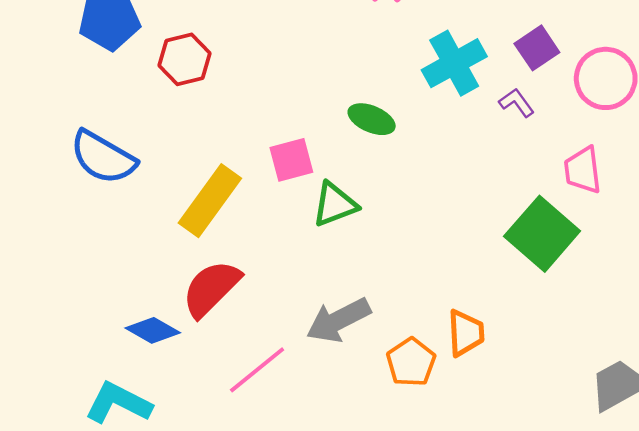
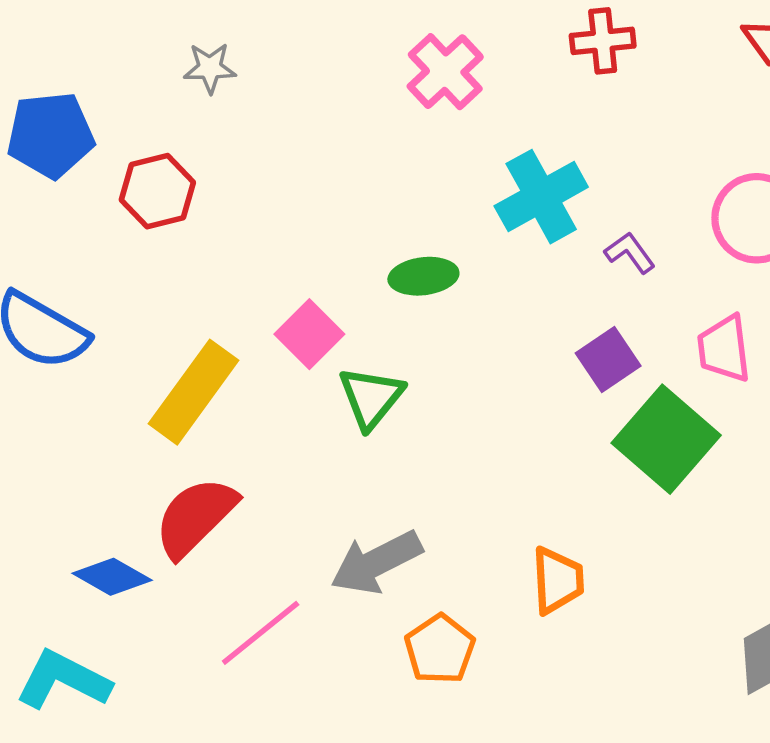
purple square: (537, 48) -> (608, 359), moved
green ellipse: (372, 119) -> (423, 276), turned -30
pink square: (291, 160) -> (309, 334), turned -30
green triangle: (335, 204) -> (371, 398), turned -30
orange pentagon: (411, 362) -> (440, 649), moved

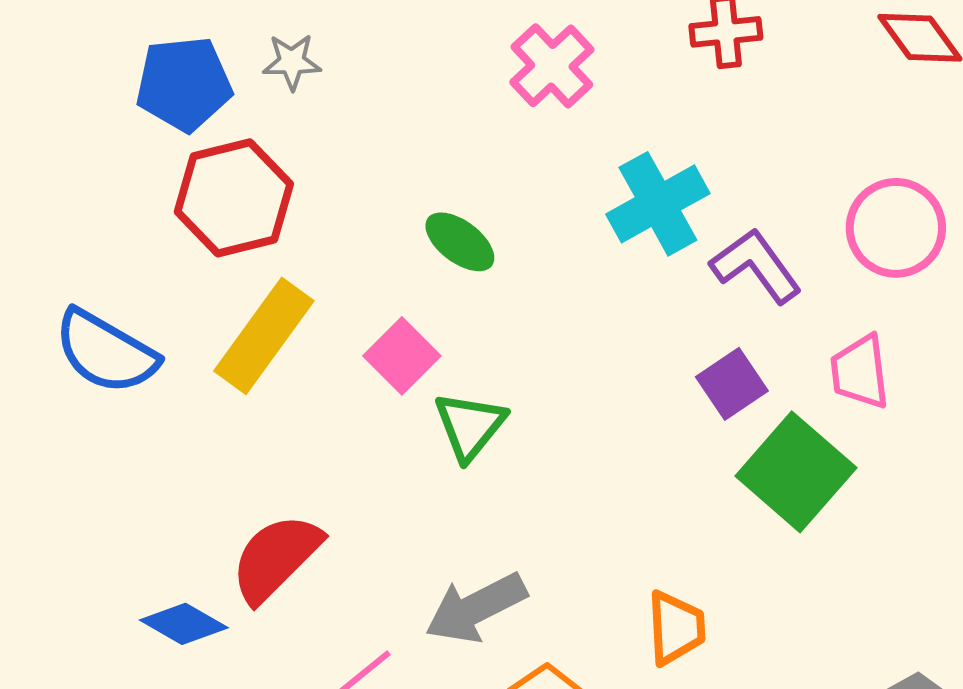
blue pentagon: (50, 135) -> (184, 84), moved
red hexagon: (157, 191) -> (234, 198), size x1.4
purple L-shape: (630, 253) -> (756, 266), size x1.6
green ellipse: (423, 276) -> (460, 242), moved, turned 44
yellow rectangle: (194, 392) -> (264, 336), moved

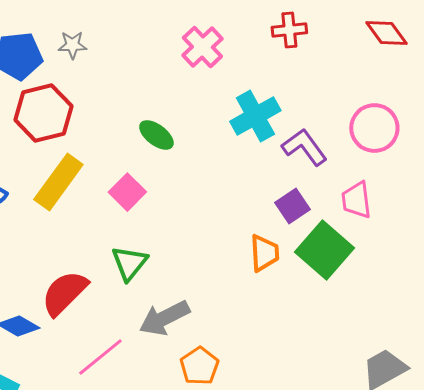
green triangle: (470, 426) -> (129, 263), moved
orange trapezoid: (676, 628) -> (264, 253), moved

